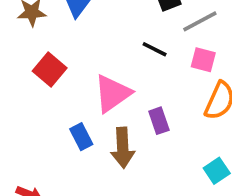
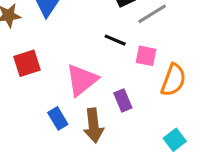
pink square: (203, 60) -> (146, 56), moved
red square: (50, 70) -> (27, 63), turned 36

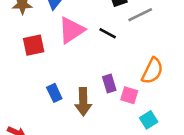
pink square: (146, 56) -> (129, 95), moved
pink triangle: (82, 80) -> (71, 30), moved

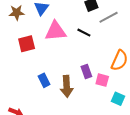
pink triangle: (71, 30) -> (56, 31), turned 30
cyan square: (149, 120) -> (118, 99), turned -32

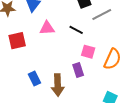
pink triangle: (56, 31) -> (47, 28), size x0.7
pink square: (102, 80) -> (88, 52), moved

